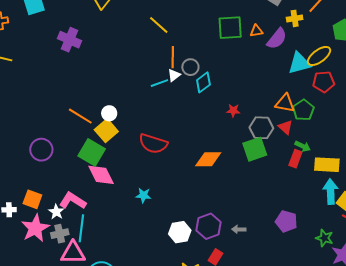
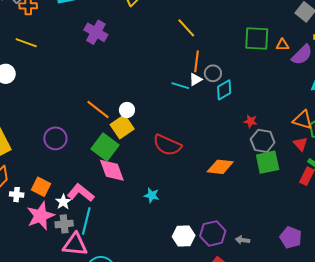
cyan line: (159, 83) -> (180, 86), turned 30
gray hexagon: (261, 128) -> (263, 141), moved

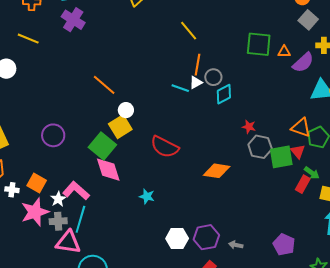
purple cross: (96, 32) -> (73, 20), moved
orange line: (98, 110) -> (104, 85), moved
green square: (268, 162) -> (281, 157), moved

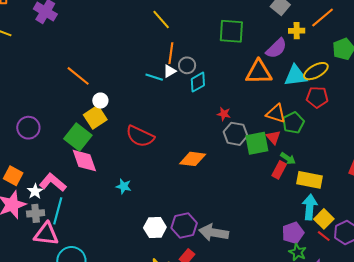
orange triangle: (284, 52) -> (259, 72), moved, size x2.0
gray arrow: (236, 245) -> (214, 233), size x2.0
purple pentagon: (284, 245) -> (293, 233), moved, turned 30

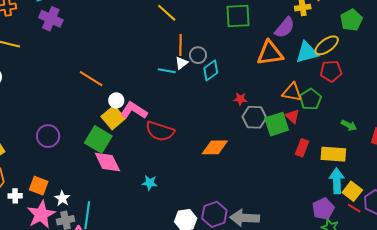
green arrow: (288, 158) -> (349, 125), moved
pink L-shape: (53, 182) -> (134, 111), moved

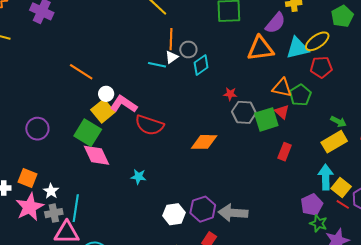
red rectangle: (302, 148) -> (285, 152), moved
yellow rectangle: (333, 154) -> (334, 142), moved, turned -35

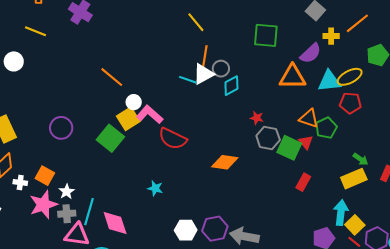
white triangle: (172, 57) -> (203, 74), size x1.6
green square: (266, 119) -> (289, 148), turned 35
pink diamond: (97, 155) -> (115, 223), moved

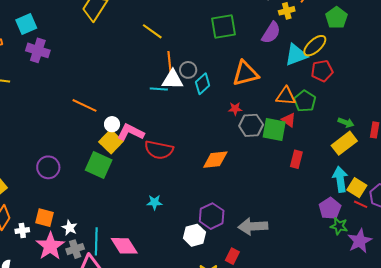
white triangle: (203, 74) -> (172, 80), turned 45
orange triangle: (292, 77) -> (245, 73), moved
purple hexagon: (215, 229) -> (212, 216), moved

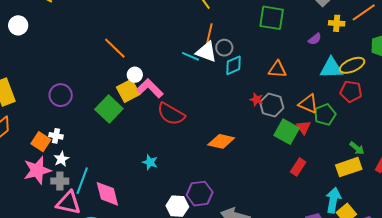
purple semicircle: (271, 33) -> (315, 39), size x0.6
orange triangle: (245, 73) -> (277, 69), size x0.7
gray hexagon: (251, 125) -> (272, 105), moved
white cross: (22, 230) -> (56, 136), moved

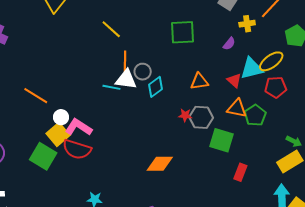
red semicircle: (171, 114) -> (77, 149), moved
red triangle: (304, 127) -> (234, 80), moved

